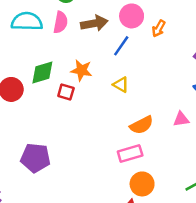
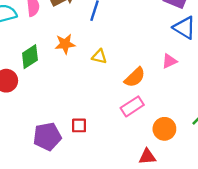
yellow triangle: (121, 85) -> (99, 57), moved
red square: (66, 92) -> (79, 125), moved
orange circle: (142, 184) -> (164, 129), moved

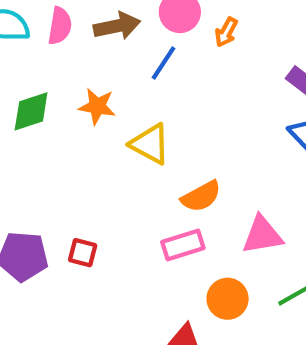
yellow triangle: (99, 57) -> (150, 144), size x1.5
pink triangle: (169, 61) -> (262, 235), moved, size x1.5

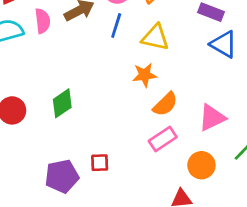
orange star: (97, 106) -> (145, 75), moved
green diamond: (31, 111) -> (62, 103), moved
yellow triangle: (150, 144) -> (155, 37), moved

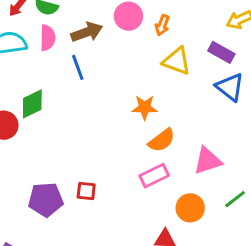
blue line: (116, 26) -> (78, 67), moved, turned -45
yellow triangle: (155, 37) -> (177, 61), moved
green diamond: (62, 103) -> (32, 104), moved

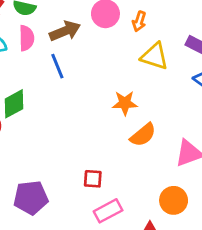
pink rectangle: (154, 176) -> (108, 211), moved
red square: (86, 191) -> (93, 179), moved

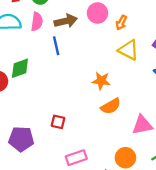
red square: (93, 179) -> (58, 122), moved

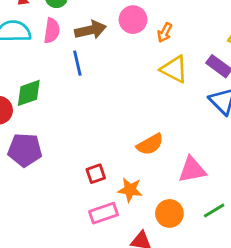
orange star: (101, 81) -> (130, 190), moved
red square: (58, 122) -> (96, 174), moved, turned -32
purple pentagon: (21, 139) -> (25, 150), moved

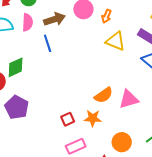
purple pentagon: (25, 150) -> (17, 107), turned 30
pink triangle: (192, 170) -> (129, 99), moved
orange star: (130, 190) -> (93, 118), moved

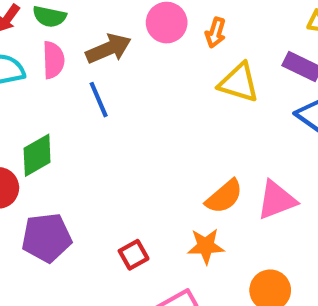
purple pentagon: (17, 107) -> (47, 238), turned -30
red square: (68, 119) -> (134, 255), moved

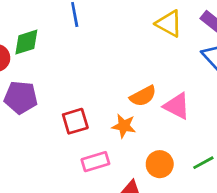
pink triangle: (277, 200) -> (177, 106), turned 36
red square: (134, 255) -> (75, 121), size x1.4

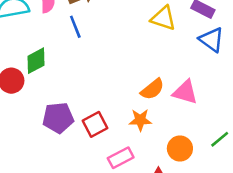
purple pentagon: (21, 97) -> (58, 118), moved

